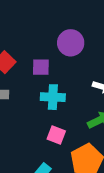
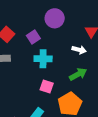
purple square: (41, 67) -> (33, 37), turned -32

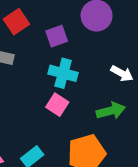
pink square: (47, 87) -> (57, 105), moved

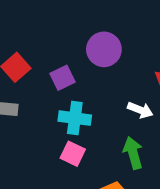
green arrow: (111, 111) -> (133, 153), turned -84

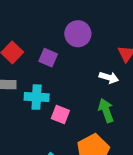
purple square: (62, 78) -> (48, 58), turned -36
cyan cross: (75, 118) -> (37, 97), moved

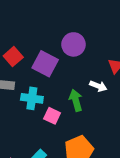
purple square: (48, 58) -> (45, 64), size x1.5
green arrow: (106, 110) -> (76, 100), moved

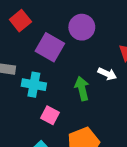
red square: (13, 57) -> (20, 21), moved
pink square: (52, 116) -> (50, 115), moved

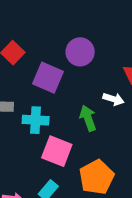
pink square: (50, 115) -> (57, 151), size x1.5

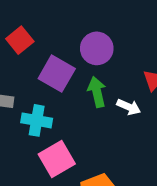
green arrow: (88, 118) -> (97, 92), moved
pink square: (57, 151) -> (57, 159), turned 32

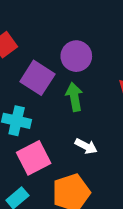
white arrow: (129, 107) -> (86, 146), moved

